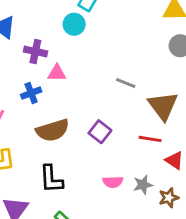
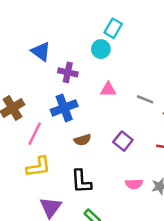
pink triangle: (57, 73) -> (108, 90), moved
blue cross: (31, 93) -> (64, 108), size x1.5
brown semicircle: (53, 130) -> (82, 140), size x0.6

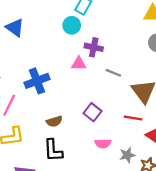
purple cross: (68, 72) -> (94, 47), moved
brown semicircle: (82, 140) -> (54, 121), moved
pink semicircle: (134, 184) -> (103, 143), moved

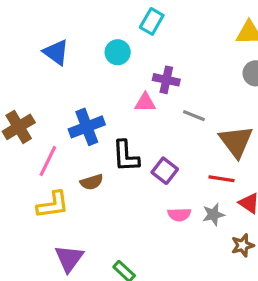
cyan circle: (72, 25) -> (118, 52), moved
brown semicircle: (54, 121) -> (92, 182), moved
black L-shape: (53, 150) -> (126, 156), moved
gray star: (127, 155) -> (213, 215), moved

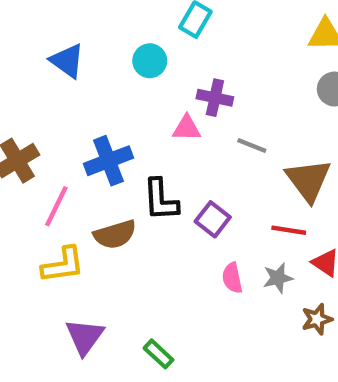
brown semicircle: (92, 182) -> (115, 234), size x1.4
pink semicircle: (179, 215) -> (232, 278), turned 80

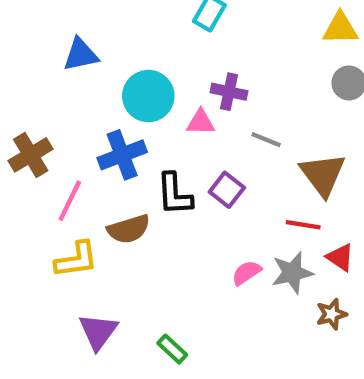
blue triangle: (67, 61) -> (81, 55), turned -48
cyan circle: (150, 61) -> (148, 96), moved, size x1.5
purple square: (213, 219) -> (227, 190), moved
pink semicircle: (232, 278) -> (246, 273), turned 68
gray star: (278, 278) -> (292, 273), size x1.4

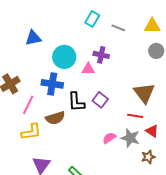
gray line: (266, 140) -> (118, 28), moved
blue cross: (122, 155) -> (52, 84), turned 30
gray star: (292, 273) -> (130, 138), turned 30

